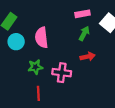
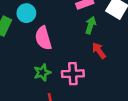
cyan circle: (16, 42) -> (26, 13), moved
red arrow: (88, 57) -> (99, 51), turned -104

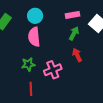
cyan circle: (26, 13) -> (35, 16), moved
pink cross: (73, 74) -> (53, 70), turned -30

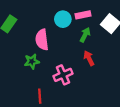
cyan circle: (35, 16) -> (63, 19), moved
green star: (28, 64) -> (32, 61), moved

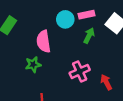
red arrow: (89, 58) -> (106, 82), moved
pink cross: (63, 75) -> (80, 71), moved

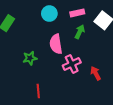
cyan circle: (65, 19) -> (49, 14), moved
pink semicircle: (44, 41) -> (56, 44), moved

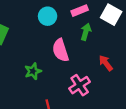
pink cross: (72, 64) -> (80, 85), moved
red arrow: (96, 73) -> (106, 63), moved

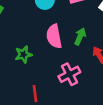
green arrow: (86, 32) -> (80, 36), moved

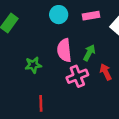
pink cross: (69, 74) -> (77, 76), moved

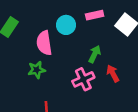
cyan circle: (59, 15) -> (66, 25), moved
pink semicircle: (64, 50) -> (44, 43), moved

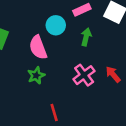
green arrow: (95, 54) -> (86, 37), moved
red arrow: (113, 73) -> (113, 74), moved

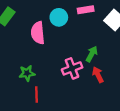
green arrow: (86, 37) -> (92, 54), moved
green star: (36, 75) -> (27, 73), moved

